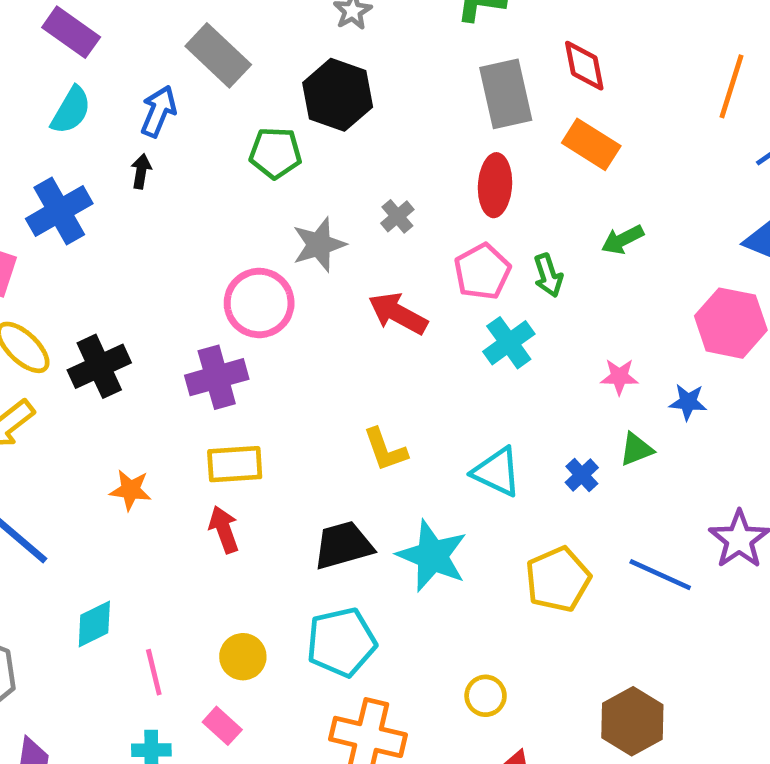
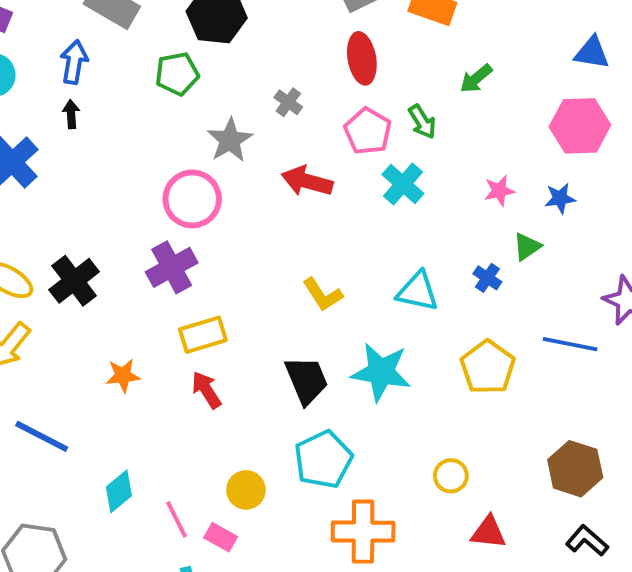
black trapezoid: (343, 545) -> (307, 380), turned 96
pink rectangle: (222, 726) -> (221, 537), moved

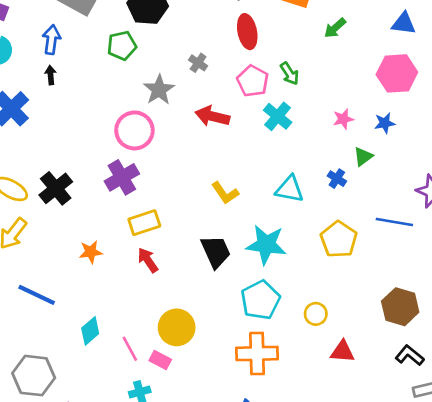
green arrow: (476, 79) -> (335, 28), moved
cyan pentagon: (323, 459) -> (260, 300), moved
yellow circle: (246, 490) -> (177, 327), size x1.4

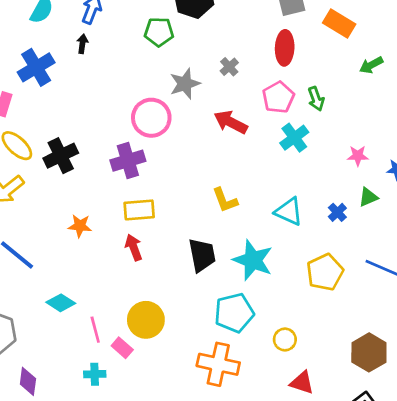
cyan diamond: (90, 331) -> (61, 303), turned 60

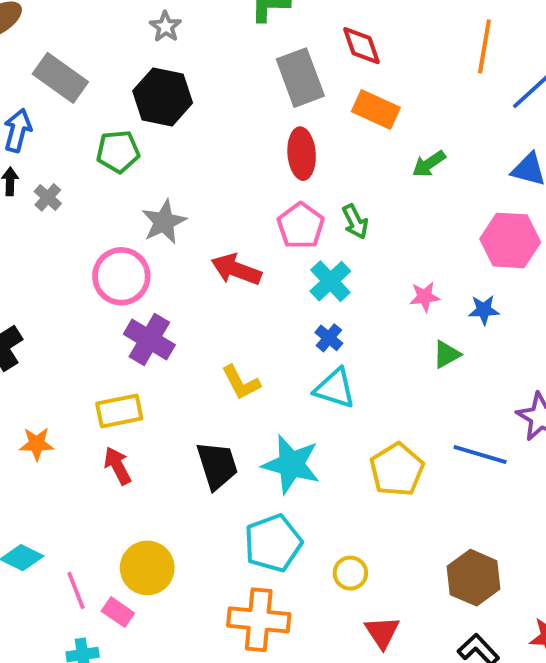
gray cross: (229, 67) -> (48, 197), moved
purple cross: (128, 161) -> (149, 340), moved, turned -36
blue cross: (337, 212) -> (329, 338), moved
red triangle: (302, 383) -> (382, 632), turned 45

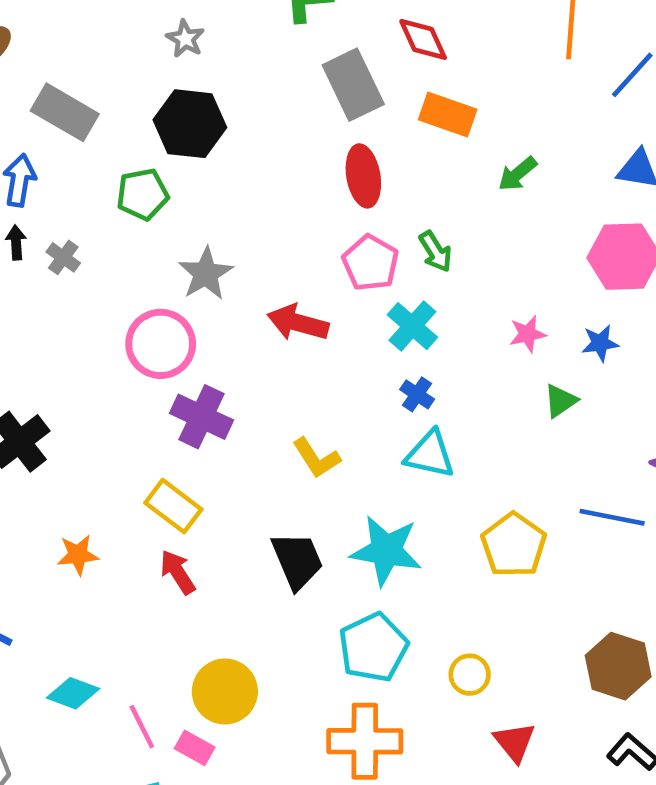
yellow rectangle: (119, 411) -> (173, 506), turned 54

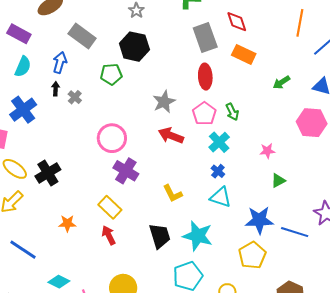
green arrow: (517, 174) -> (281, 82), moved
gray star: (206, 274) -> (164, 102), moved
blue star: (600, 343) -> (259, 220), moved, size x1.8
yellow pentagon: (514, 545) -> (252, 255), moved

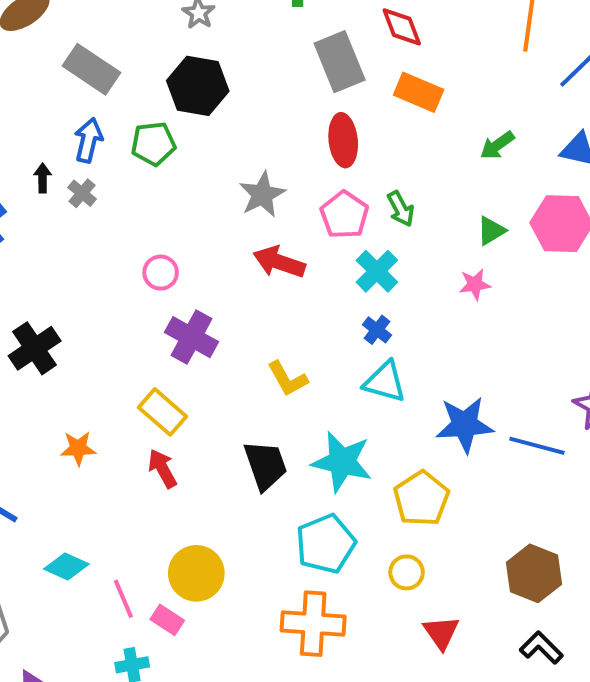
blue arrow: (60, 63) -> (88, 140), moved
pink circle: (112, 138) -> (161, 273), size x0.6
green triangle: (278, 181) -> (491, 231), moved
yellow pentagon: (252, 255) -> (421, 499), moved

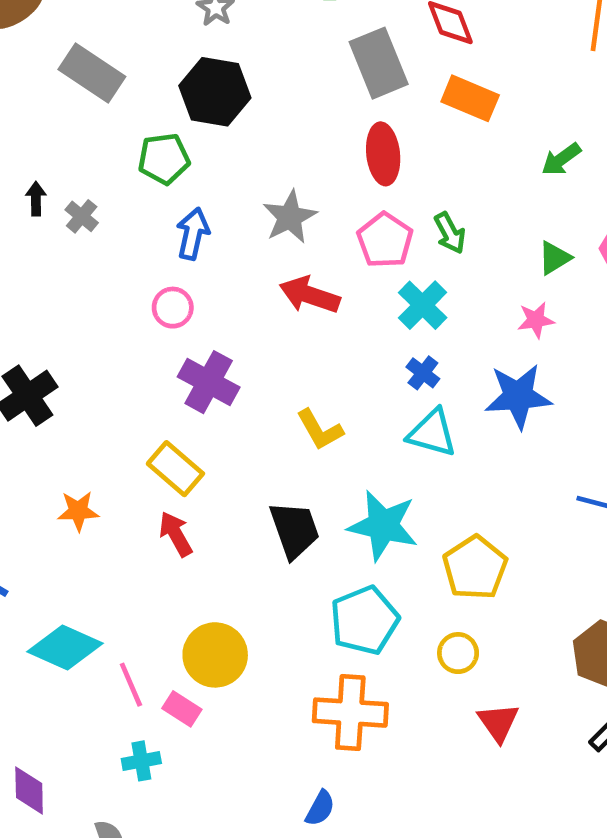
blue arrow: (88, 140) -> (193, 234), moved
blue star: (465, 425) -> (518, 396), moved
cyan diamond: (66, 566) -> (65, 648), size x1.4

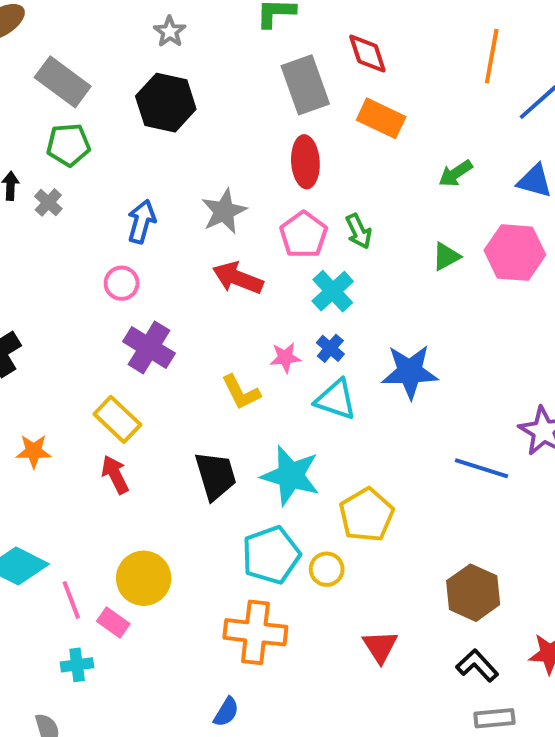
green pentagon: (164, 159) -> (68, 145), moved
pink star: (536, 320) -> (285, 357), moved
yellow circle: (458, 653) -> (327, 569), moved

